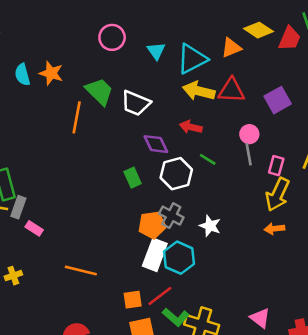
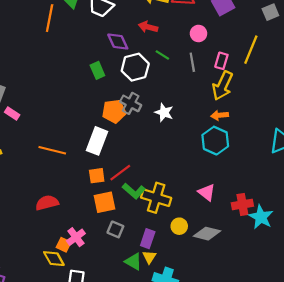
gray line: (249, 154) -> (192, 62), moved
white rectangle: (155, 255) -> (97, 141), moved
cyan hexagon: (179, 258) -> (215, 141), moved

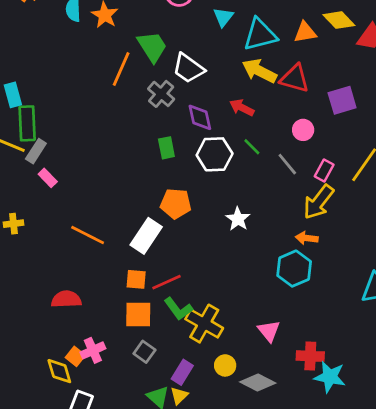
gray line: (192, 62) -> (287, 164), turned -42
gray cross: (131, 103) -> (161, 94), moved
cyan star: (261, 217) -> (330, 377), turned -30

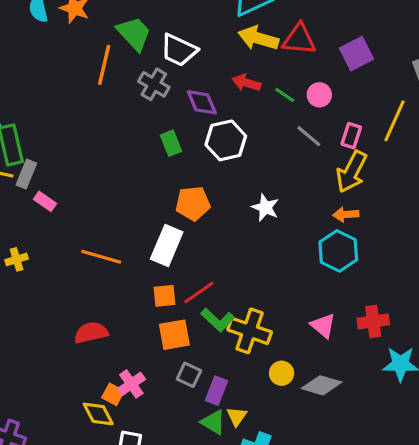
green line: (252, 147) -> (285, 95), moved
red cross: (310, 356) -> (373, 321), moved
purple rectangle: (182, 372) -> (216, 391), moved

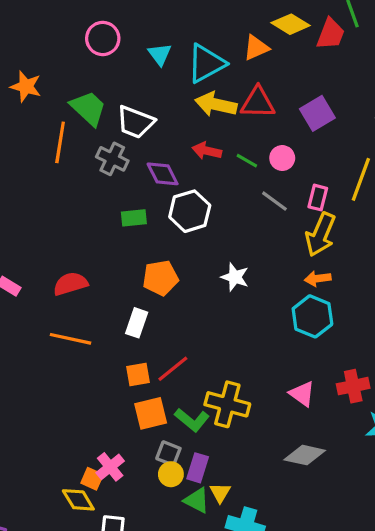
green rectangle: (171, 143) -> (134, 218), turned -70
white rectangle: (167, 246) -> (137, 323), size x0.7
green L-shape: (218, 320) -> (192, 420), moved
red semicircle: (91, 333) -> (70, 284), moved
yellow circle: (282, 373) -> (171, 474), moved

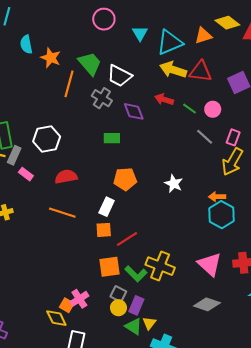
orange star: (26, 87) -> (51, 58), moved
white hexagon: (190, 211) -> (47, 139), moved
orange arrow: (318, 279) -> (217, 197), moved
orange square: (138, 374) -> (104, 230), moved
pink triangle: (302, 394) -> (210, 264), size x1.4

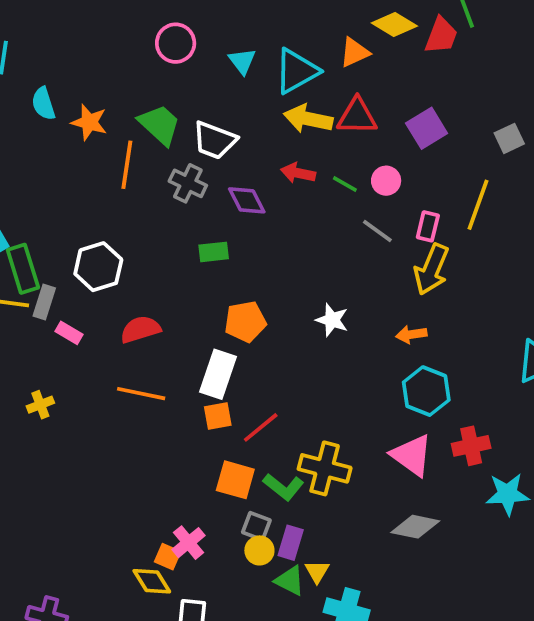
white rectangle: (107, 207) -> (218, 374), size x1.4
cyan hexagon: (222, 215) -> (426, 391), moved
orange square: (109, 267) -> (235, 480), turned 30

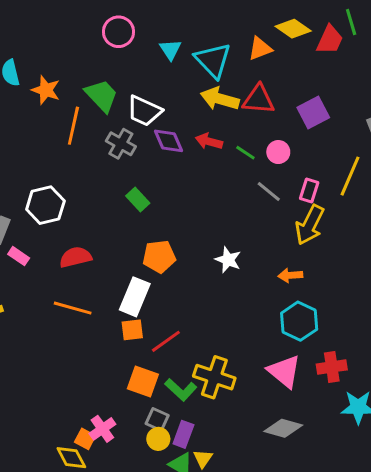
cyan triangle: (296, 71) -> (213, 60), turned -48
purple diamond: (247, 200) -> (169, 141), moved
green rectangle: (214, 252) -> (138, 199), turned 50

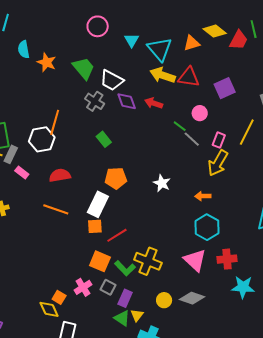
orange line: (73, 126) -> (55, 122), moved
green line: (245, 153) -> (180, 126), moved
pink cross: (102, 429) -> (83, 287), moved
yellow circle: (158, 439) -> (164, 300), moved

